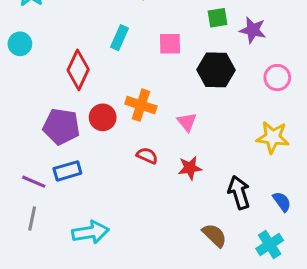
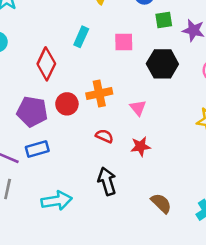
orange cross: (141, 105) -> (99, 94), turned -30
black arrow: (239, 192) -> (107, 181), moved

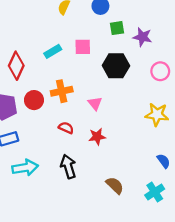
cyan rectangle: (81, 37) -> (53, 51), moved, turned 35
cyan arrow: (57, 201) -> (25, 168), moved

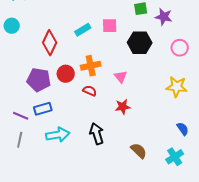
red semicircle: (66, 128) -> (90, 91), moved

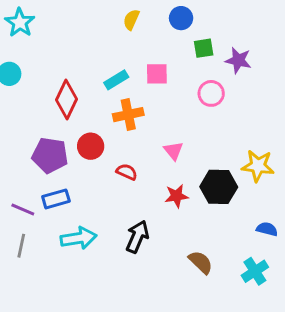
black hexagon: (140, 43) -> (219, 187), moved
pink circle: (180, 48) -> (211, 93), moved
orange cross: (91, 66) -> (128, 115), moved
blue semicircle: (183, 129) -> (267, 229), turned -40
black arrow: (97, 134) -> (137, 237), turned 40

